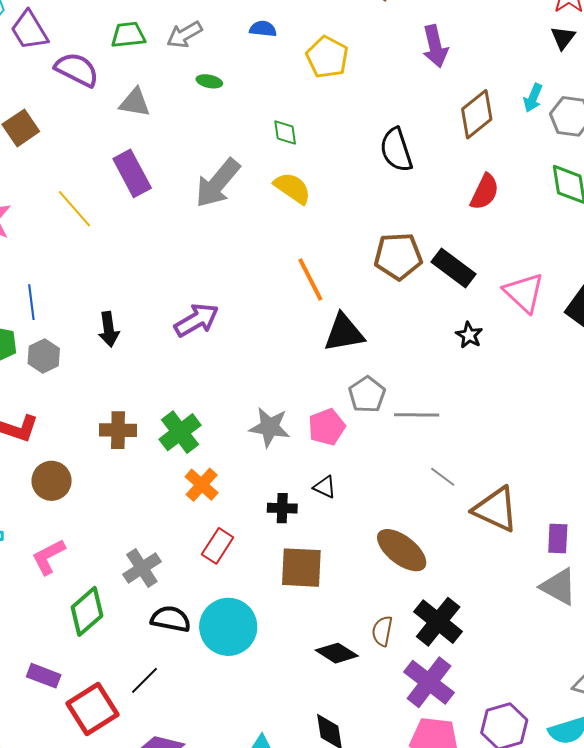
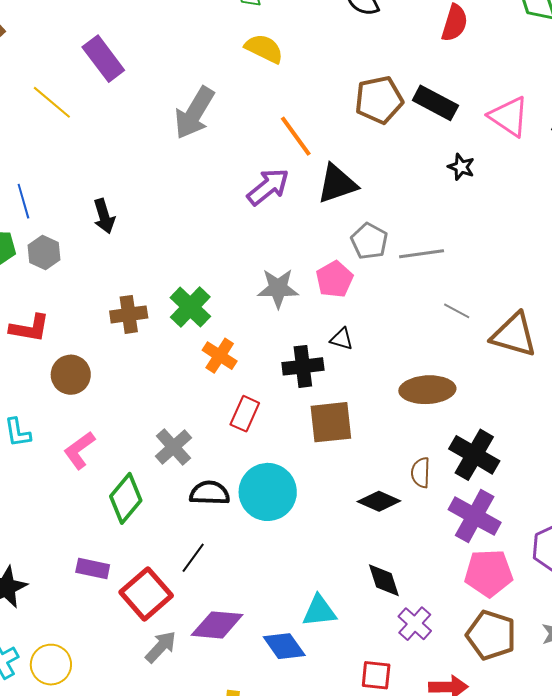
gray arrow: (218, 183) -> (194, 113), moved
purple arrow: (196, 320) -> (268, 187), moved
black cross: (282, 508) -> (303, 366), size x1.4
brown ellipse: (402, 550) -> (427, 390), turned -32

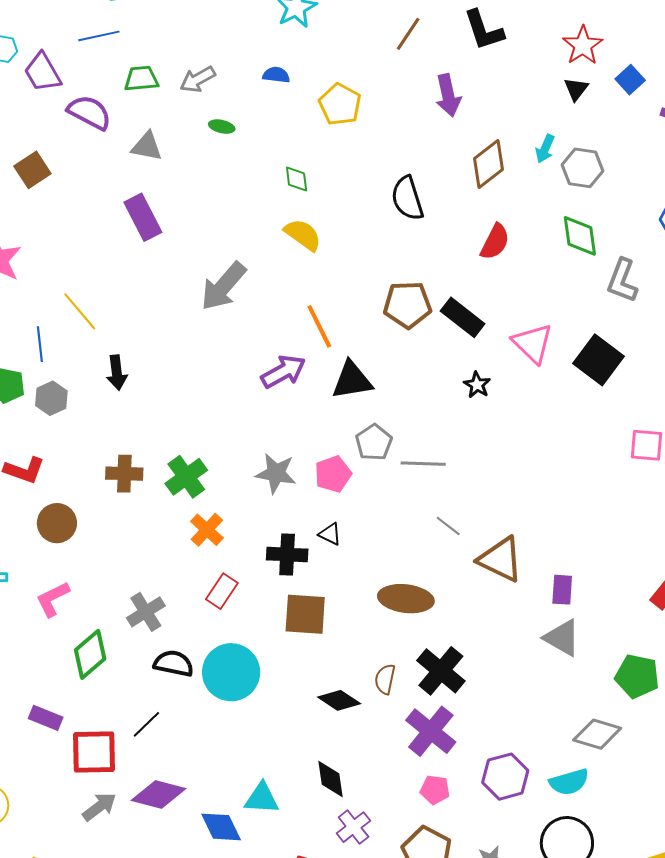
yellow line: (52, 102) -> (80, 311), moved
pink pentagon: (489, 573) -> (435, 790), size x0.6
red square: (146, 594) -> (94, 752), turned 30

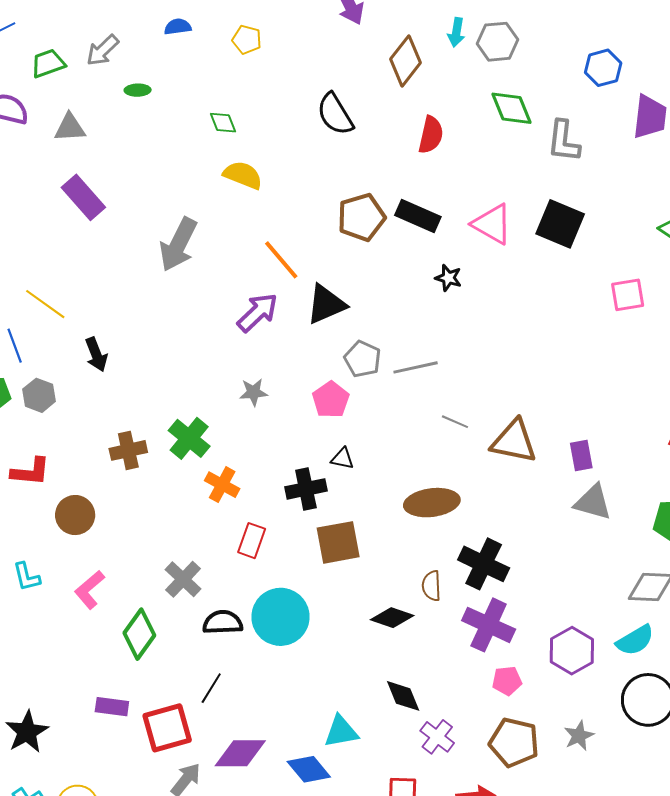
yellow pentagon: (340, 104) -> (247, 40), size x0.7
gray star: (276, 473) -> (253, 392), moved, size x0.7

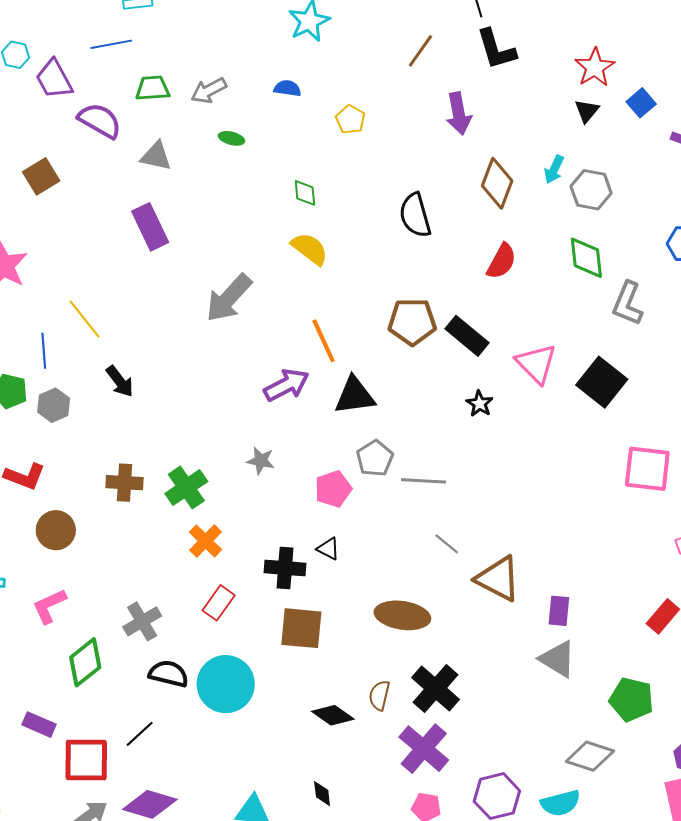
brown diamond: (405, 61) -> (497, 183), turned -33
pink square: (628, 295) -> (647, 469), size x1.4
black arrow: (96, 354) -> (120, 381), turned -32
black diamond: (403, 696) -> (322, 794), size x0.7

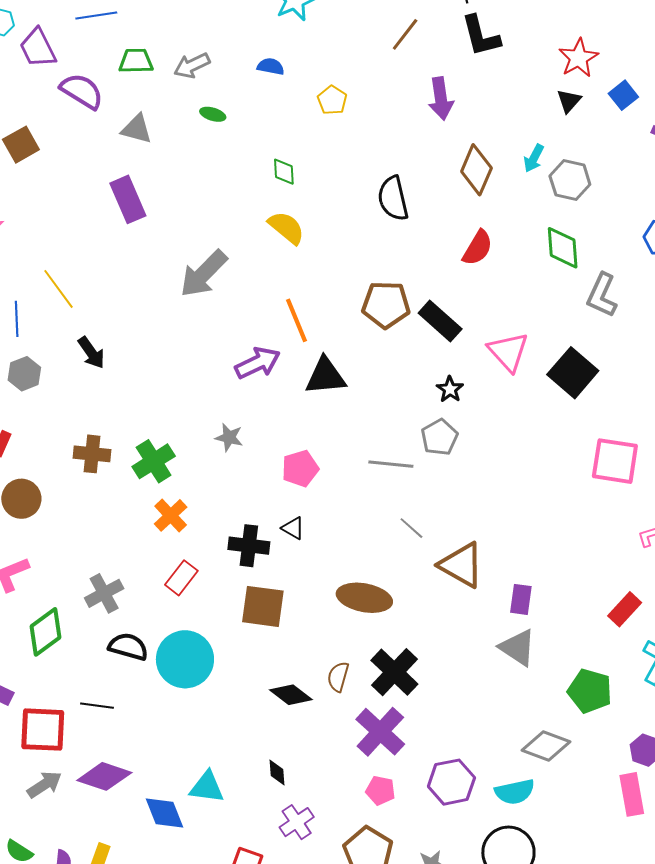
gray pentagon: (375, 458) -> (440, 437), moved
black line: (140, 734) -> (97, 706), turned 48

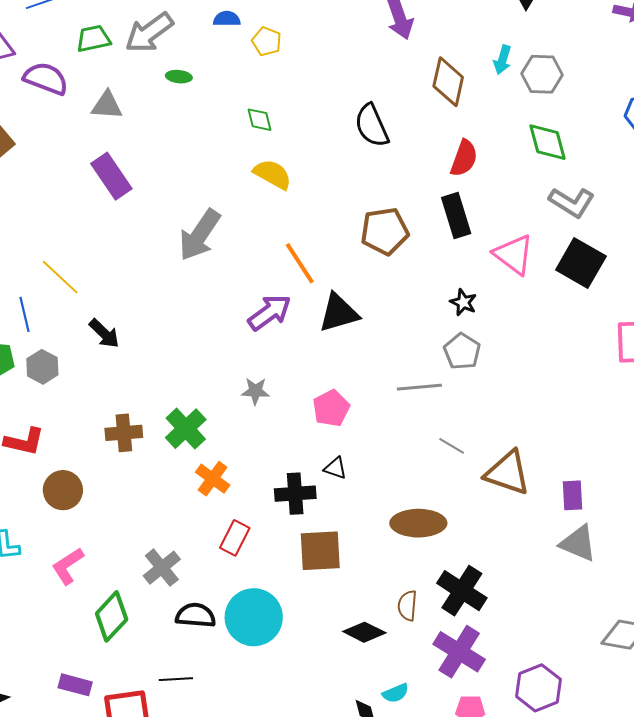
gray arrow: (192, 66) -> (149, 33), size x1.4
yellow pentagon: (332, 100) -> (267, 41), moved
gray L-shape: (602, 295) -> (572, 202), moved, turned -72
black rectangle: (440, 321) -> (456, 216), moved, turned 42
cyan semicircle: (515, 792) -> (396, 693), moved, size x0.7

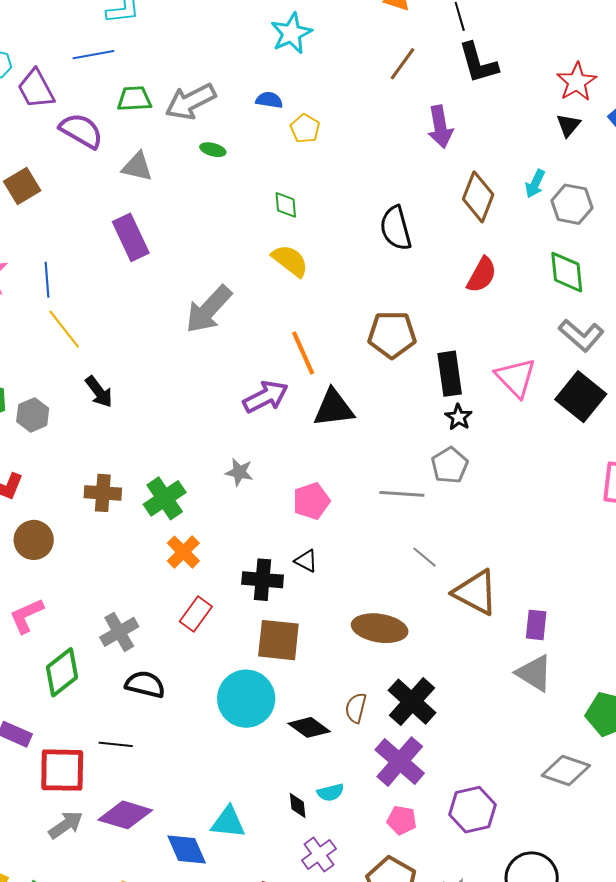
black rectangle: (456, 216) -> (450, 374), moved
blue line: (24, 314) -> (47, 280), moved
cyan circle: (254, 617) -> (246, 699), moved

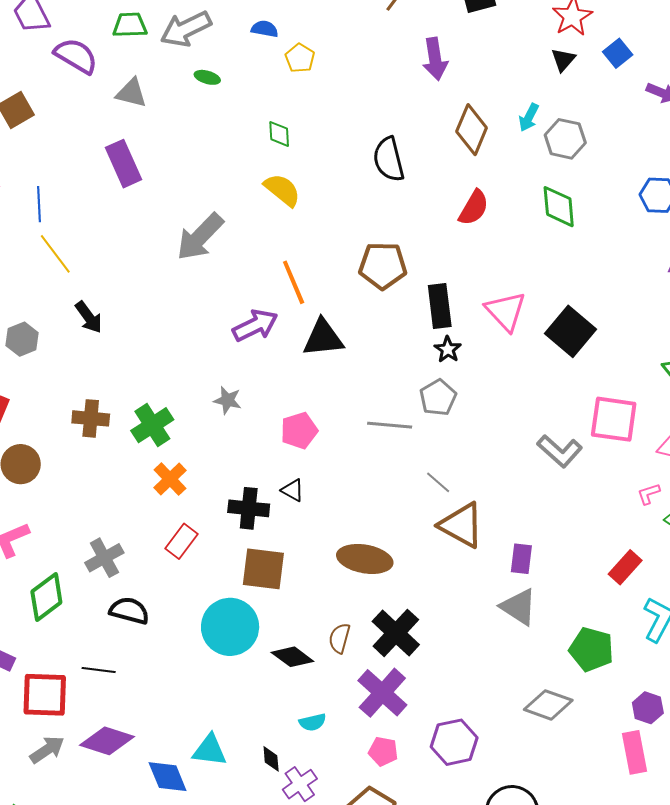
gray L-shape: (581, 335) -> (560, 451), moved
gray line: (424, 557) -> (438, 482), moved
black diamond: (298, 806) -> (271, 759), moved

